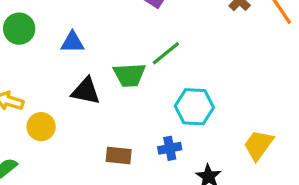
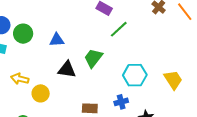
green line: (166, 53) -> (119, 29), moved
green trapezoid: (129, 75) -> (93, 58), turned 135
yellow trapezoid: (258, 145) -> (173, 80), moved, turned 115

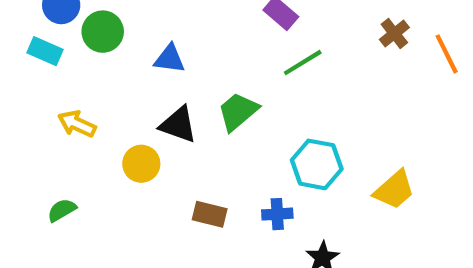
yellow trapezoid: (173, 80) -> (394, 190), turned 70
yellow circle: (41, 93) -> (141, 164), moved

